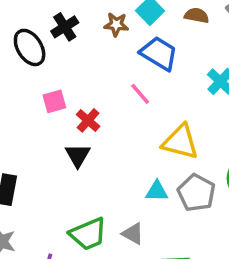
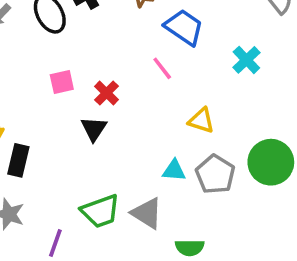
pink square: (54, 101) -> (62, 82), moved
yellow triangle: (180, 142) -> (201, 121), size x0.7
gray triangle: (133, 234) -> (147, 213), size x1.4

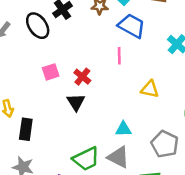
pink line: (162, 68) -> (119, 56), turned 42
cyan triangle: (174, 170) -> (123, 129), moved
gray pentagon: (215, 174) -> (165, 144), moved

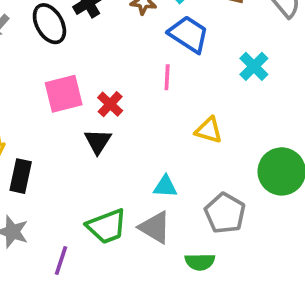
pink square: (51, 72) -> (64, 94), size x1.5

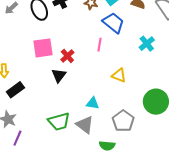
black rectangle: (21, 176) -> (15, 90), turned 36
purple line: (61, 261) -> (17, 138), moved

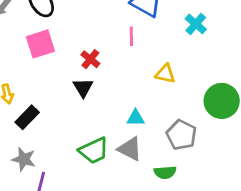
pink square: (43, 48) -> (40, 44), moved

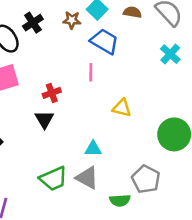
cyan cross: (196, 24) -> (170, 54), moved
red cross: (90, 59) -> (52, 93), turned 30
gray pentagon: (181, 135) -> (146, 179), moved

